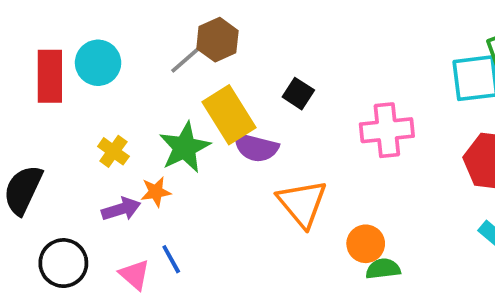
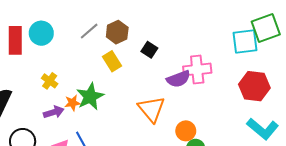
brown hexagon: (217, 40) -> (117, 32), moved
yellow rectangle: (229, 115) -> (112, 61), size x0.7
green star: (185, 147) -> (90, 97), moved
purple semicircle: (256, 147) -> (178, 79), moved, turned -35

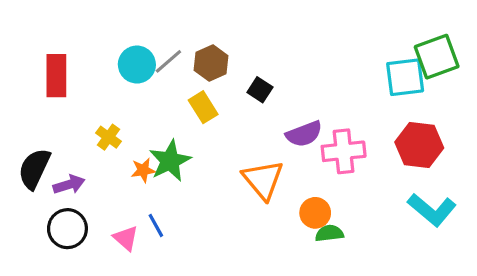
cyan circle: (41, 33) -> (137, 65), moved
pink cross: (197, 70) -> (344, 151), moved
purple arrow: (54, 112) -> (69, 184), moved

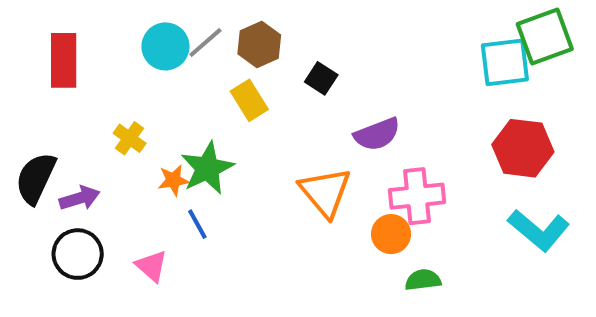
pink cross: (344, 151) -> (417, 196), moved
blue line: (156, 225) -> (197, 224), moved
green semicircle: (329, 233) -> (423, 280), moved

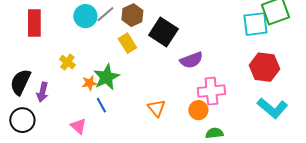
black square: (321, 78) -> (163, 32), size x1.8
orange triangle: (325, 192) -> (156, 108), moved, size x0.7
purple arrow: (80, 198) -> (42, 92), turned 120
black circle: (78, 254) -> (22, 120), moved

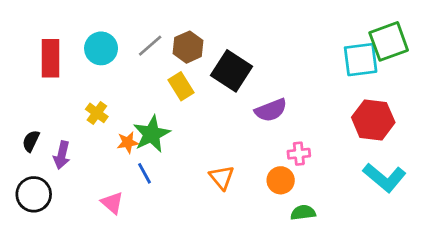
cyan circle: (85, 16) -> (101, 48), moved
black semicircle: (20, 82) -> (31, 141), size x0.6
pink cross: (211, 91) -> (299, 154), size x0.6

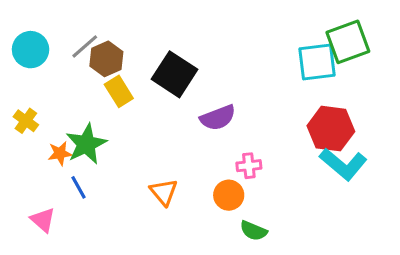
brown hexagon: (188, 47) -> (106, 59), moved
cyan L-shape: (384, 178) -> (343, 164), moved
green semicircle: (303, 213) -> (253, 231), turned -150

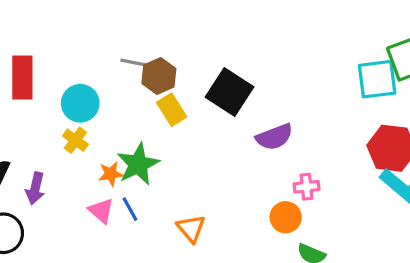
gray line: (85, 46) -> (136, 63), turned 52
cyan circle: (31, 50) -> (80, 103), moved
orange triangle: (164, 192) -> (191, 228), moved
pink triangle: (43, 220) -> (101, 211), moved

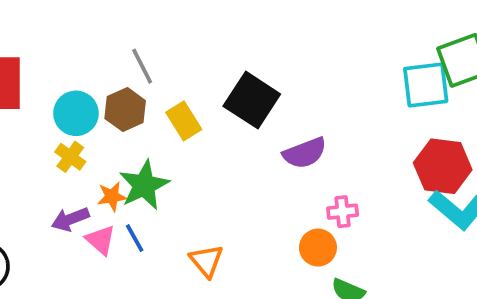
gray line: (136, 63) -> (142, 66), turned 52
brown hexagon: (159, 76) -> (125, 110), moved
purple arrow: (35, 188) -> (70, 219), moved, turned 56

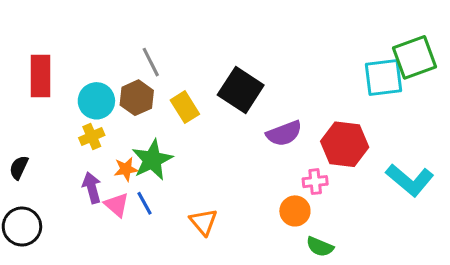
yellow cross: (70, 157) -> (92, 137), turned 30
red hexagon: (443, 166) -> (345, 144), moved
purple arrow: (70, 219) -> (92, 188), turned 96

